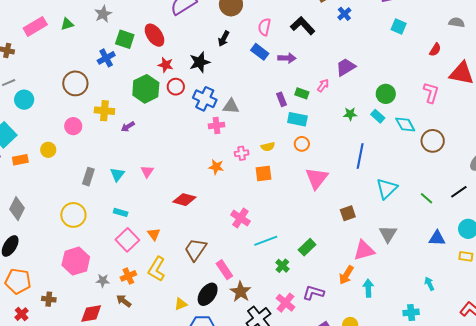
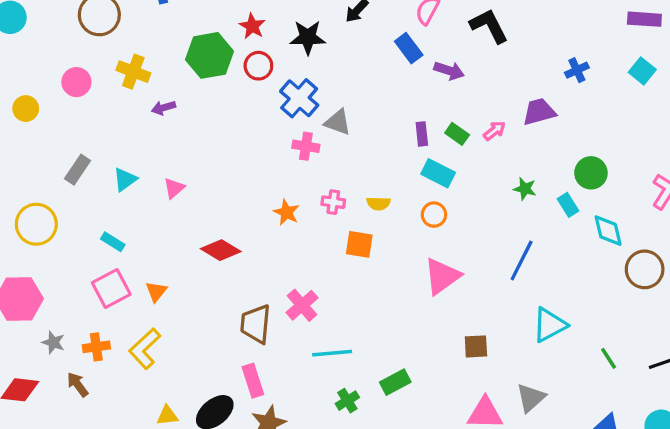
blue cross: (344, 14) -> (577, 70), moved
brown trapezoid: (195, 250) -> (256, 324), moved, turned -45

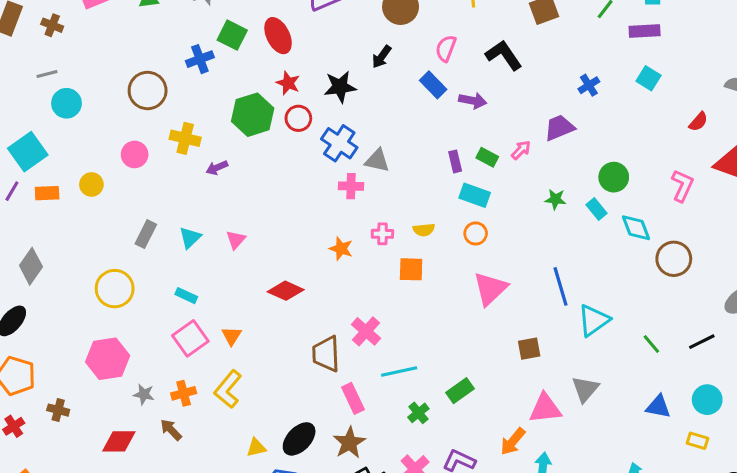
blue line: (522, 260) -> (560, 286), moved, turned -36
pink rectangle: (253, 381) -> (353, 398), moved

